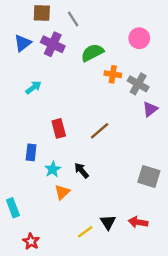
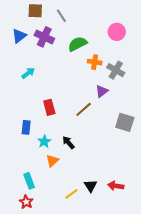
purple triangle: (150, 109) -> (102, 91), moved
gray square: (149, 176) -> (125, 122), moved
cyan rectangle: (13, 208) -> (29, 181), moved

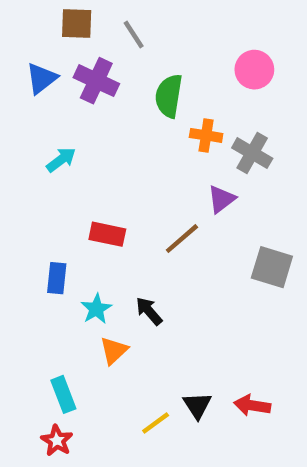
green semicircle: (77, 44) -> (169, 96), turned -54
red rectangle: (49, 107) -> (107, 234), turned -63

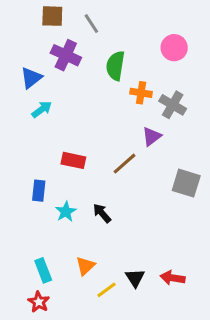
blue triangle: (41, 78) -> (31, 78), moved
orange triangle: (114, 351) -> (85, 266), moved

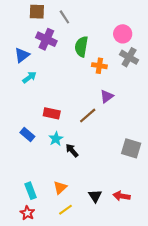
gray cross: (173, 105) -> (129, 57), moved
gray square: (186, 183) -> (131, 148), moved
blue rectangle: (39, 191) -> (27, 135), turned -56
cyan star: (66, 212) -> (56, 139), moved
yellow line: (106, 290) -> (65, 210), moved

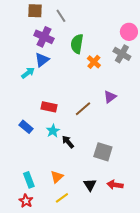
pink circle: (123, 34) -> (129, 32), moved
blue triangle: (22, 55) -> (42, 60), moved
orange cross: (99, 66) -> (94, 62), turned 32
purple triangle: (107, 96) -> (110, 97), moved
gray square: (131, 148) -> (103, 152), moved

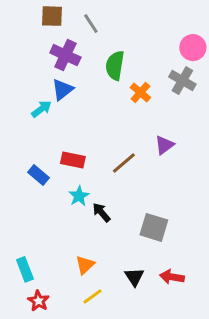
blue rectangle: (26, 127) -> (38, 175), moved
cyan rectangle: (29, 180) -> (25, 269), moved

